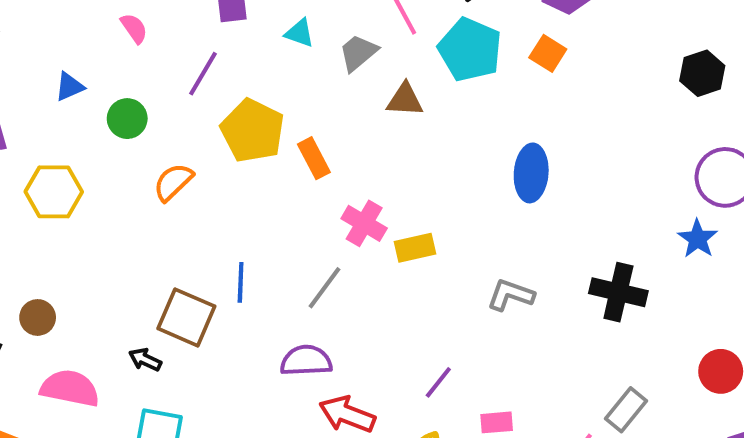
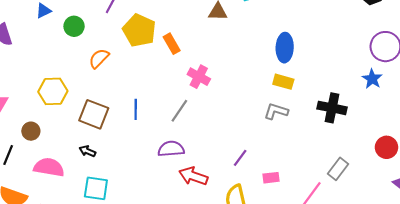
yellow hexagon: (54, 192) -> (53, 91), moved
yellow rectangle: (415, 248) -> (283, 82), moved, turned 30
brown square: (186, 317) -> (94, 114), moved

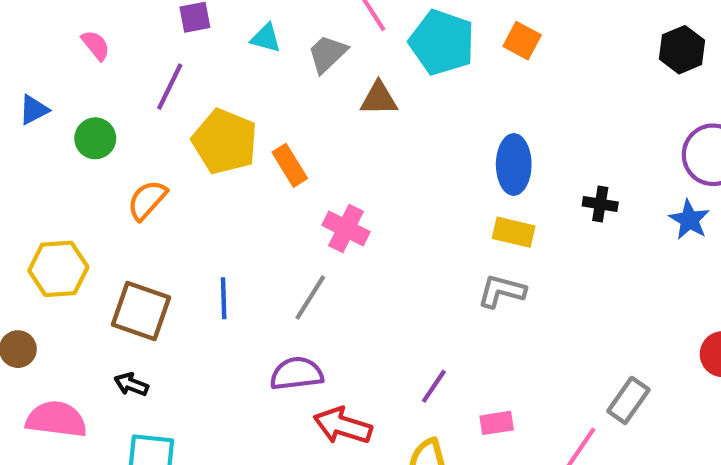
black cross: (332, 108) -> (600, 204), moved, size x0.6

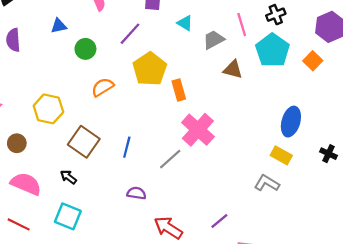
pink cross: (346, 229) -> (198, 130), size x1.4
purple semicircle: (297, 374) -> (136, 193), moved, size x0.7

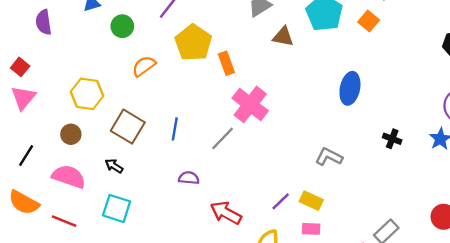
brown circle: (17, 143) -> (71, 134), moved
black cross: (329, 154) -> (392, 139), moved
yellow rectangle: (281, 155) -> (311, 201), moved

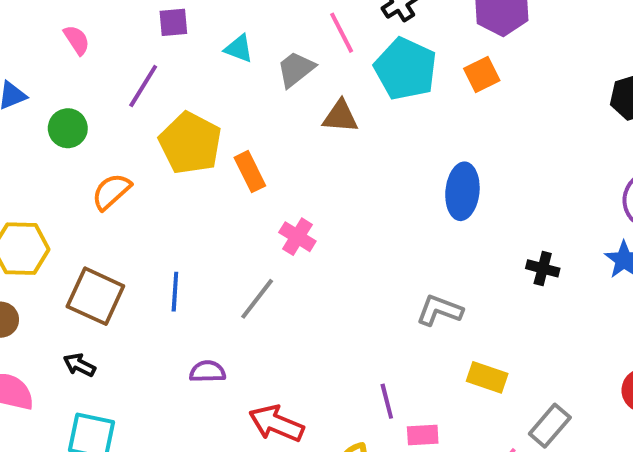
orange square: (369, 21) -> (482, 74), turned 30
pink cross: (250, 104) -> (297, 237), size x0.6
purple line: (281, 201) -> (387, 401), moved, turned -54
yellow rectangle: (311, 201) -> (487, 377), moved

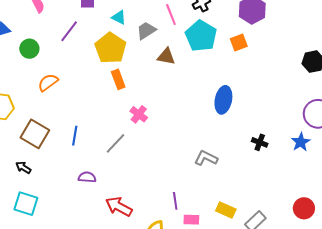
yellow pentagon: (190, 143) -> (110, 48), moved
yellow rectangle: (487, 377) -> (226, 210), moved

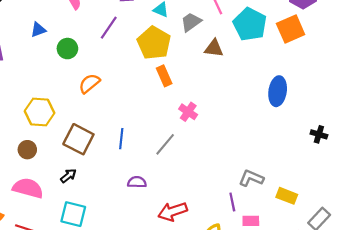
orange square: (239, 42) -> (291, 29), size x1.5
gray L-shape: (206, 158) -> (251, 178), moved
black arrow: (23, 168) -> (68, 176), turned 112
red arrow: (119, 207) -> (173, 211), turned -44
yellow rectangle: (226, 210) -> (287, 196), moved

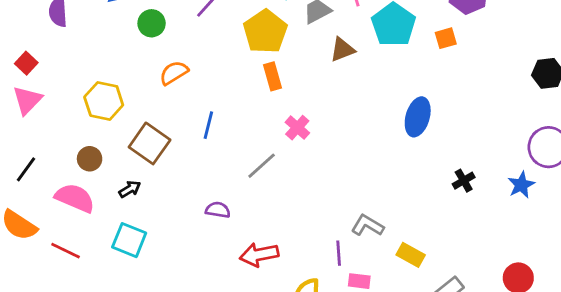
orange square: (291, 29) -> (446, 38), size x0.6
brown triangle: (214, 48) -> (342, 50), turned -36
black cross: (319, 134) -> (464, 181), turned 35
blue line: (121, 139) -> (208, 125), moved
brown circle: (27, 150) -> (90, 159), moved

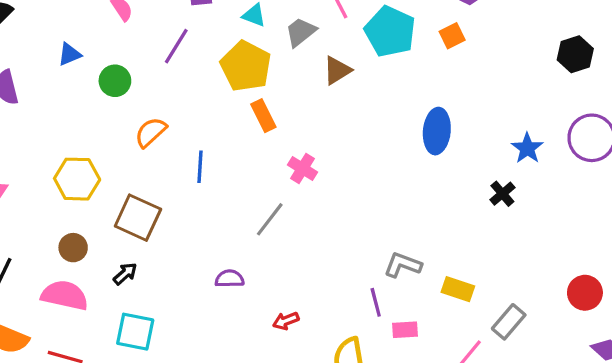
blue line: (208, 125) -> (200, 167), moved
blue star: (521, 185) -> (527, 148), moved
red arrow: (259, 255) -> (286, 321), size x0.6

